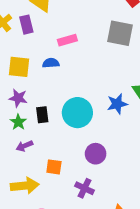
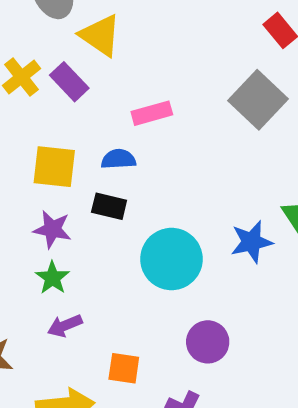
purple rectangle: (26, 25) -> (69, 82), turned -30
gray square: (120, 33) -> (258, 100), turned 32
black rectangle: (42, 115) -> (109, 206), moved, turned -70

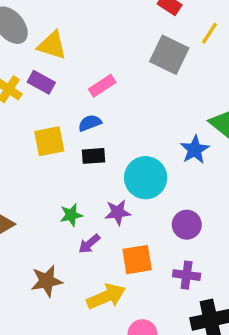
purple star: (52, 229) -> (118, 212), moved
green star: (52, 278) -> (71, 215), turned -30
orange square: (124, 368) -> (137, 260), size x1.4

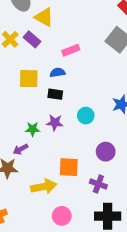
cyan circle: (146, 178) -> (86, 116), size x0.6
purple star: (118, 212) -> (55, 123), moved
purple arrow: (89, 244) -> (21, 149), moved

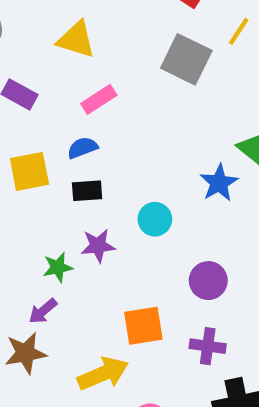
yellow triangle: (44, 17) -> (76, 40), moved

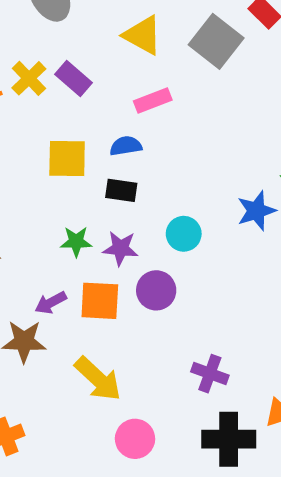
gray square: (186, 59) -> (216, 41), moved
green star: (58, 267) -> (76, 242), moved
purple circle: (208, 281) -> (156, 290), moved
orange square: (143, 326) -> (100, 301), moved
yellow arrow: (103, 374) -> (98, 379), turned 54

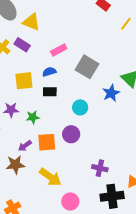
yellow triangle: (143, 35) -> (31, 22), moved
gray square: (216, 41) -> (87, 67), moved
purple star: (120, 248) -> (11, 110), moved

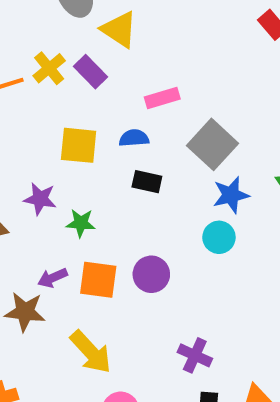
black rectangle: (50, 92) -> (147, 182), moved
blue star: (111, 93) -> (231, 195), moved
cyan circle: (80, 107) -> (219, 237), moved

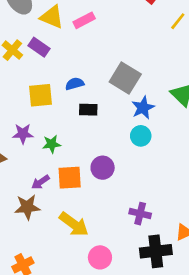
pink rectangle: (162, 98) -> (84, 20), moved

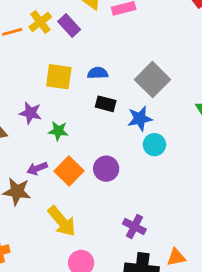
blue star: (143, 108) -> (140, 119), moved
orange square: (70, 178) -> (69, 171), turned 35

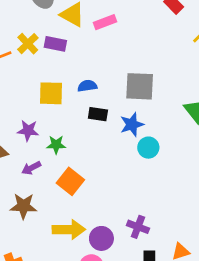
purple rectangle: (69, 25) -> (55, 44), turned -30
gray square: (152, 80) -> (140, 86), turned -36
purple arrow: (37, 168) -> (31, 168), moved
purple circle: (106, 169) -> (101, 238), moved
yellow arrow: (62, 221) -> (69, 230), turned -44

